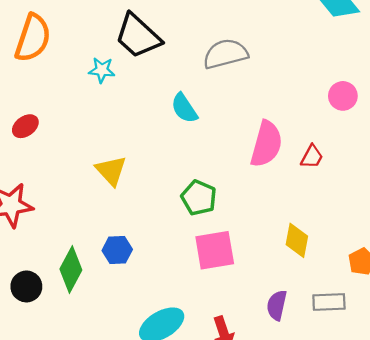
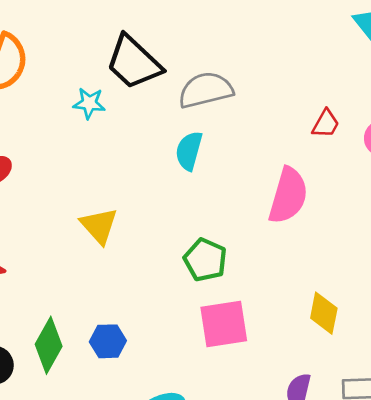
gray semicircle: (225, 54) -> (206, 90), moved
cyan semicircle: (184, 108) -> (189, 151), turned 48
red trapezoid: (312, 157) -> (326, 124), moved
blue hexagon: (117, 250) -> (108, 341), moved

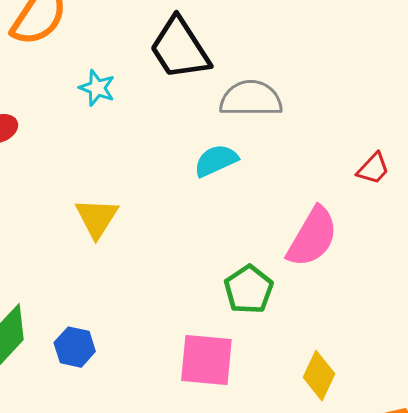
cyan star: (89, 103) -> (97, 88), moved
cyan semicircle: (189, 151) -> (216, 161), turned 36
green pentagon: (205, 260) -> (249, 289), moved

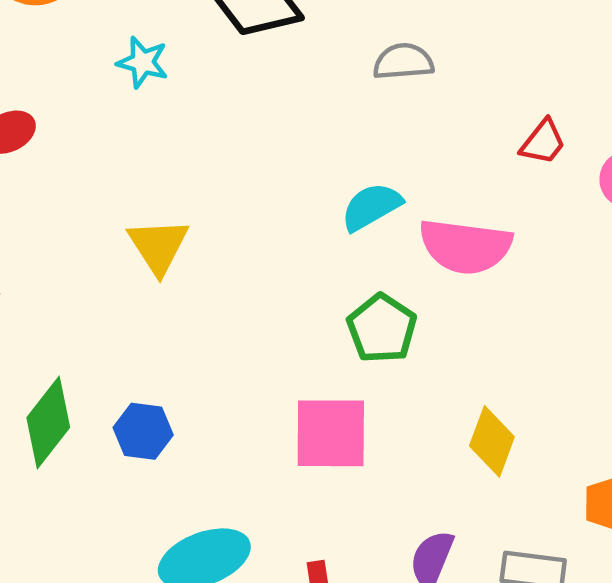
gray semicircle: (251, 99) -> (403, 62), moved, size x0.7
cyan semicircle: (216, 161) -> (371, 207), moved
pink semicircle: (312, 237) -> (465, 246), turned 72

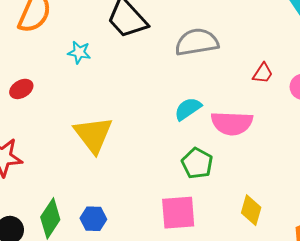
gray semicircle: (403, 62) -> (197, 42), size x1.6
yellow triangle: (158, 246) -> (93, 135), size x1.4

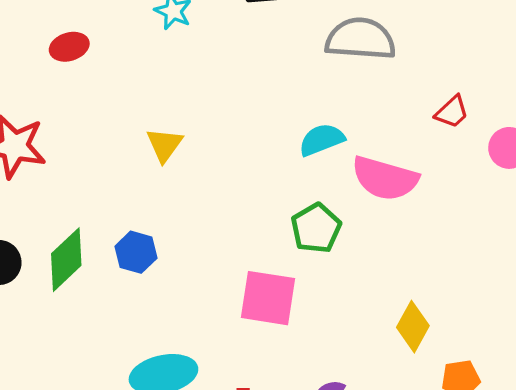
yellow triangle: (93, 135) -> (164, 145), size x0.6
yellow diamond: (251, 210) -> (413, 327), moved
blue hexagon: (93, 219) -> (136, 252), moved

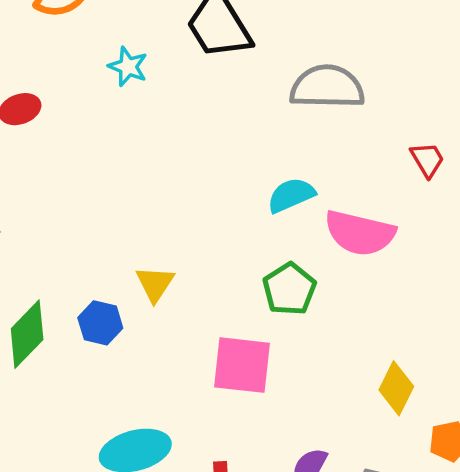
red trapezoid: (452, 112) -> (427, 160), turned -75
yellow triangle: (164, 145) -> (155, 284), moved

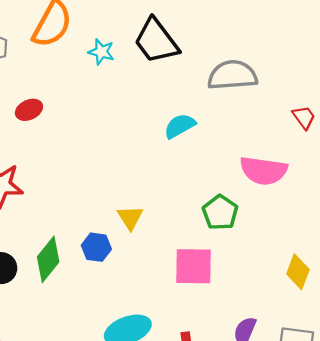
cyan star: (128, 67) -> (101, 52), moved
cyan semicircle: (291, 195) -> (180, 126), moved

